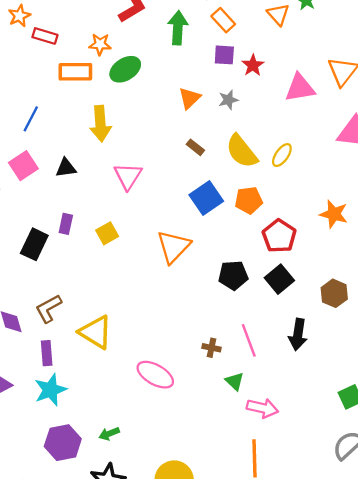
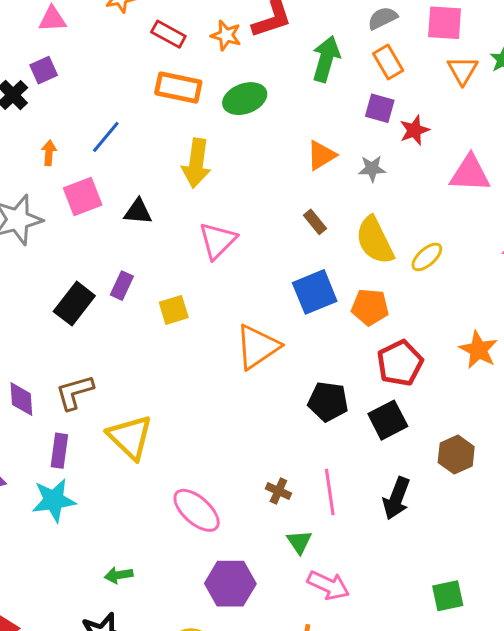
red rectangle: (45, 36) -> (168, 34), moved
orange star: (100, 44) -> (226, 35), moved
purple hexagon: (63, 443) -> (230, 584), moved

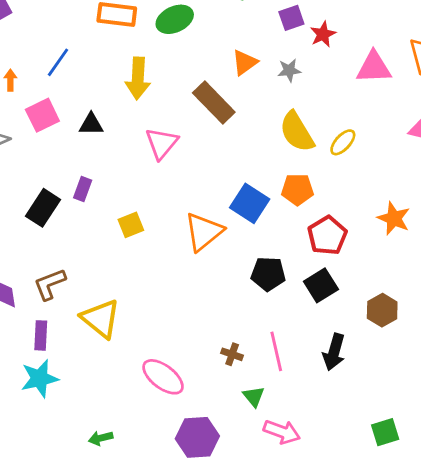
purple square: (380, 108) -> (291, 18), turned -30
brown rectangle: (315, 222) -> (214, 103), moved, size x2.0
blue square: (315, 292) -> (250, 203), moved, turned -30
yellow square: (174, 310) -> (131, 225), moved

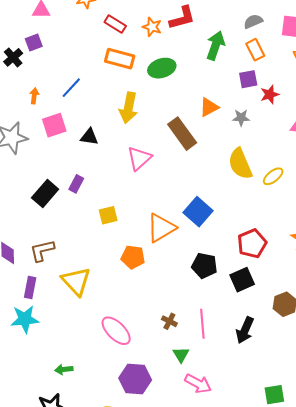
orange pentagon: (297, 190) -> (133, 257), moved

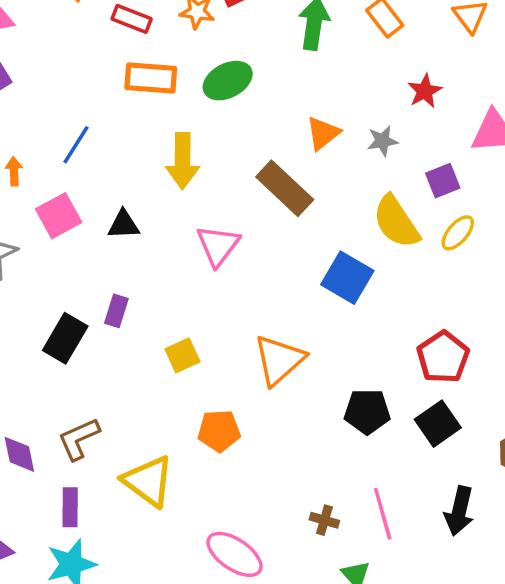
purple square: (248, 79) -> (443, 181), moved
blue square: (198, 212) -> (347, 278), moved
orange pentagon: (133, 257) -> (219, 431), moved

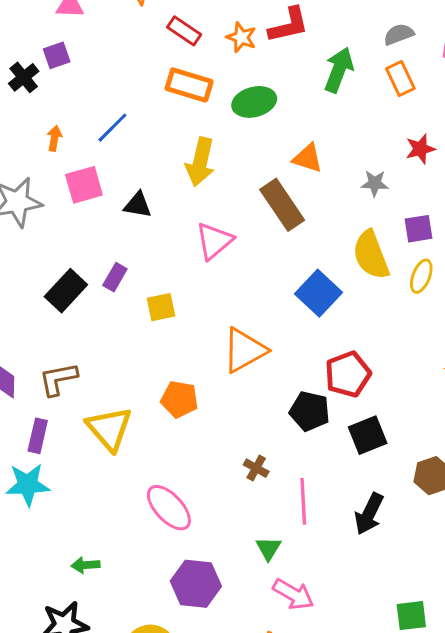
orange triangle: (323, 133) -> (308, 158), moved, turned 44
yellow ellipse: (458, 233) -> (421, 276), turned -32
yellow square: (182, 355) -> (161, 307), moved
red pentagon: (443, 357) -> (348, 374), moved
brown cross: (324, 520) -> (256, 468), moved

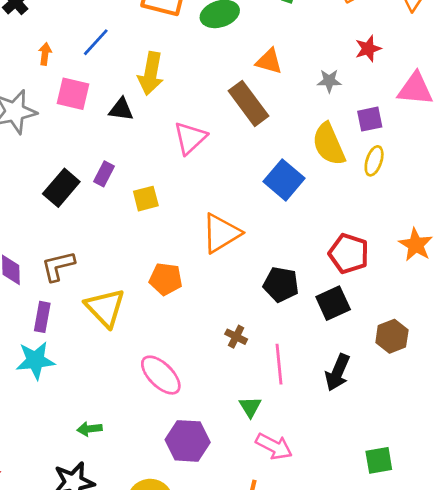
yellow arrow: (200, 162) -> (151, 74), moved
pink square: (84, 185) -> (73, 94), turned 32
red pentagon: (348, 374) -> (349, 254), moved, turned -30

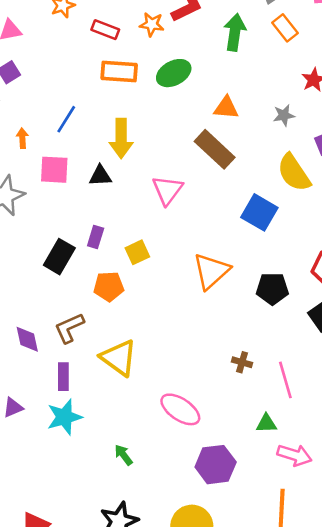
orange pentagon: (166, 279) -> (109, 286), moved
black pentagon: (281, 284) -> (272, 289), moved
green triangle: (250, 407) -> (266, 423), turned -50
green arrow: (90, 429) -> (124, 455), moved, turned 70

